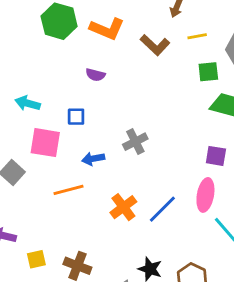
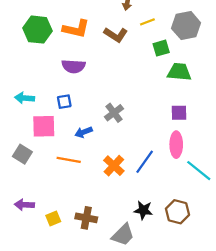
purple semicircle: (95, 75) -> (73, 66), size x1.5
orange line: (69, 190) -> (69, 160), turned 35

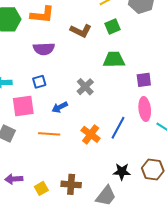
brown L-shape: (116, 35) -> (81, 31), moved
green square: (161, 48) -> (113, 27), moved
green trapezoid: (179, 72) -> (114, 60), moved

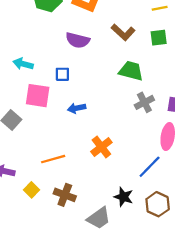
green trapezoid: (114, 60) -> (131, 71), moved
gray cross: (85, 87) -> (144, 102), moved
blue line: (118, 128) -> (150, 167), moved
orange line: (49, 134) -> (53, 159), moved, turned -35
yellow square: (41, 188) -> (31, 190), turned -32

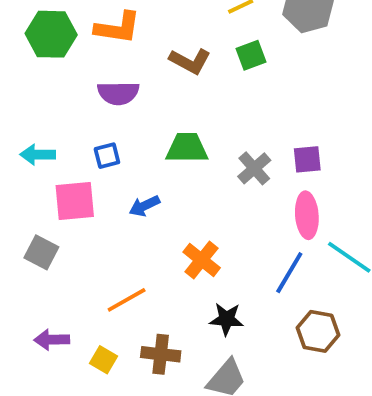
green trapezoid: (131, 71) -> (187, 148), moved
black star: (123, 197) -> (226, 319), moved

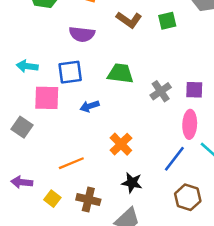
blue square: (107, 156) -> (70, 72), size x1.5

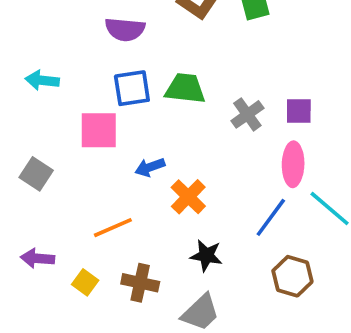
blue square: (70, 72) -> (132, 88), moved
pink square: (47, 98) -> (99, 130), moved
blue arrow: (90, 106) -> (150, 167), moved

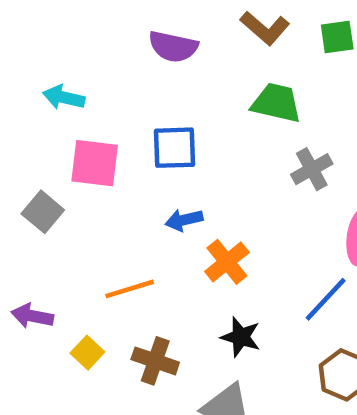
blue square: (132, 88) -> (174, 148), moved
green trapezoid: (185, 88) -> (276, 103), moved
pink square: (99, 130) -> (95, 163), moved

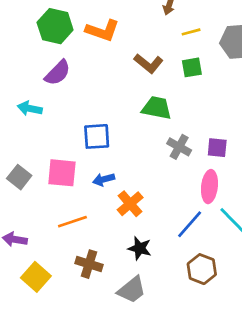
purple semicircle: (173, 47) -> (58, 73), moved, turned -56
pink square: (95, 163) -> (62, 173), moved
gray cross: (312, 169) -> (179, 147), turned -30
yellow square: (87, 353) -> (36, 277), moved, size x1.5

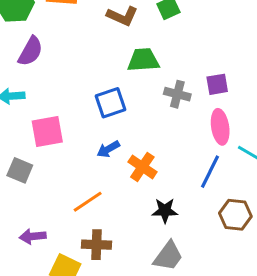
blue square: (97, 136) -> (111, 103), moved
pink square: (62, 173) -> (47, 131), moved
brown cross: (89, 264) -> (96, 245), moved

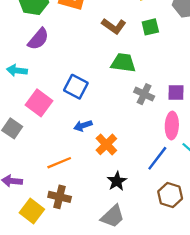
blue square: (111, 103) -> (76, 87), moved, turned 35
pink square: (47, 131) -> (39, 103), turned 35
black star: (165, 211) -> (117, 181), turned 30

